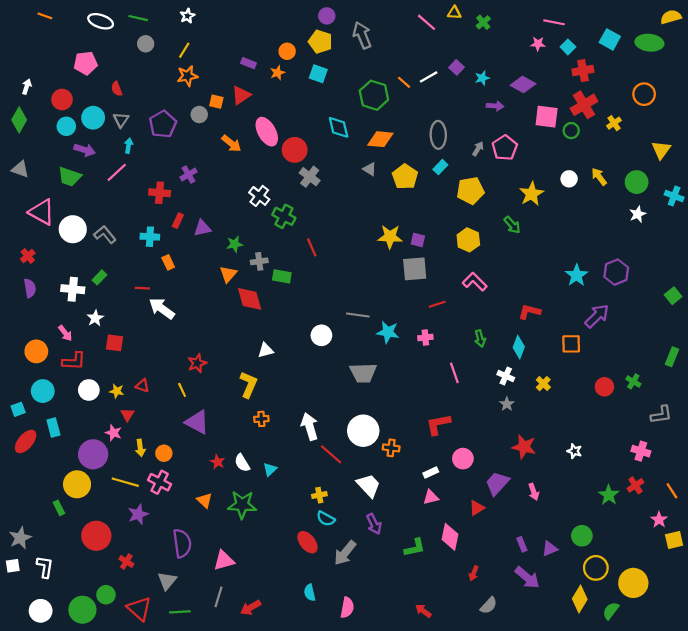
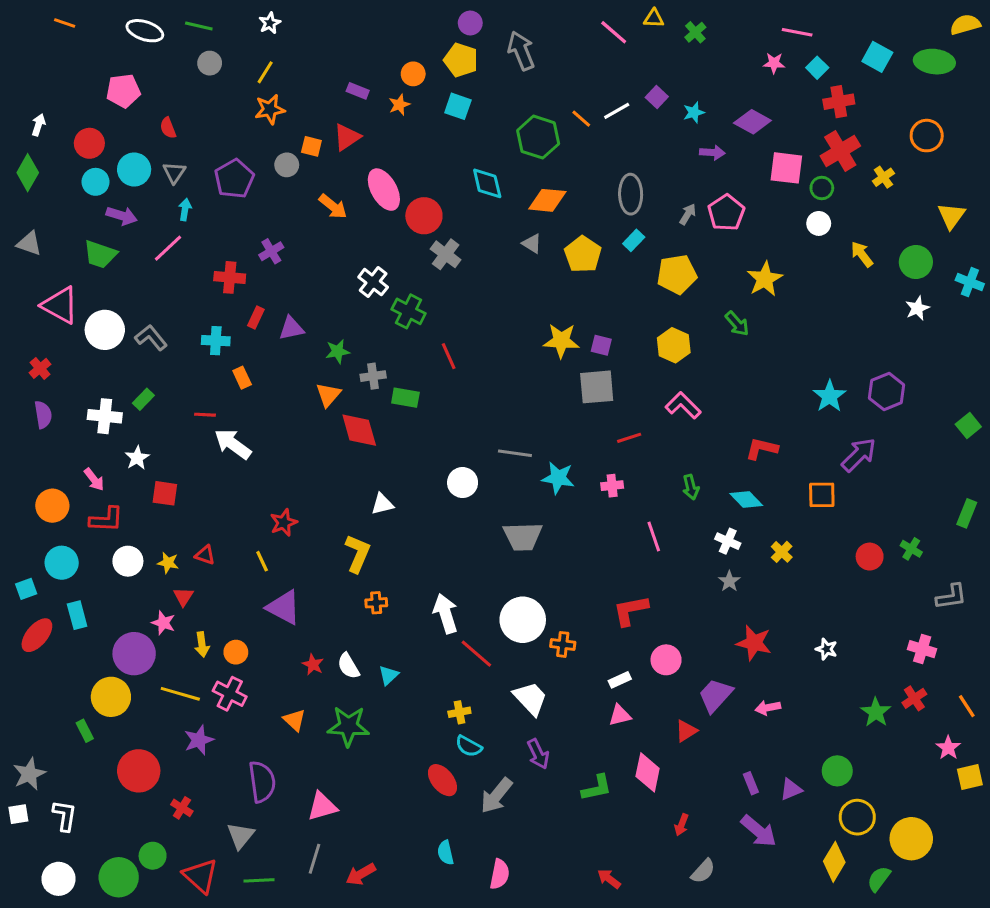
white circle: (569, 179) -> (819, 223), moved
cyan diamond: (519, 347) -> (746, 499), turned -65
pink arrow: (534, 492) -> (768, 708), turned 98

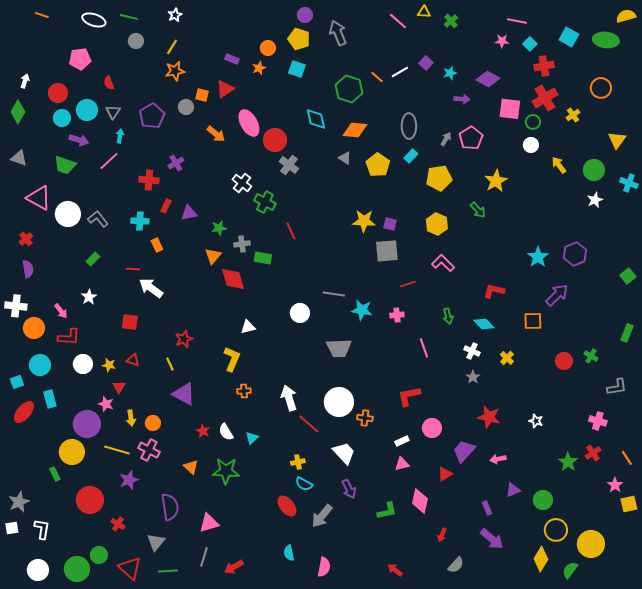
white cross: (105, 416) -> (16, 306), moved
red square: (165, 493) -> (130, 322), moved
purple triangle: (791, 789) -> (513, 490), moved

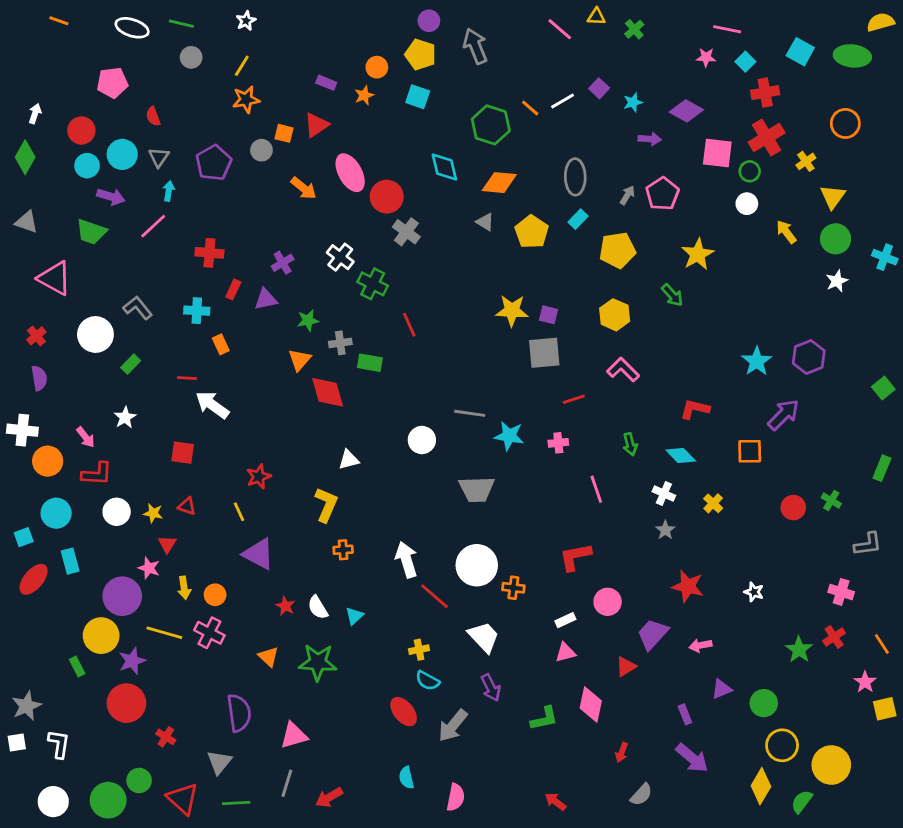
yellow triangle: (617, 140) -> (833, 197), moved
purple cross: (176, 163) -> (283, 263), moved
white circle: (68, 214) -> (95, 334), moved
purple star: (129, 480) -> (132, 661), moved

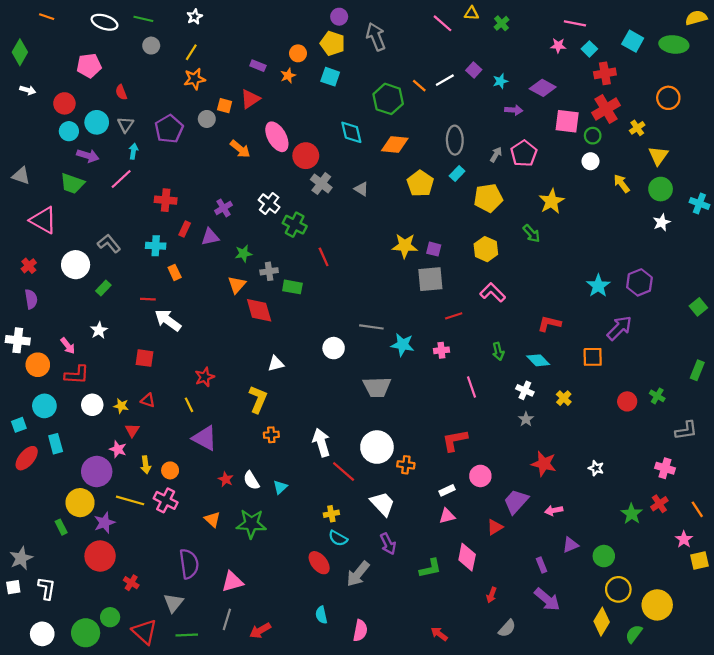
white arrow: (35, 114) -> (28, 90), turned 88
green diamond: (25, 157) -> (20, 52), moved
gray triangle: (485, 222) -> (361, 189), moved

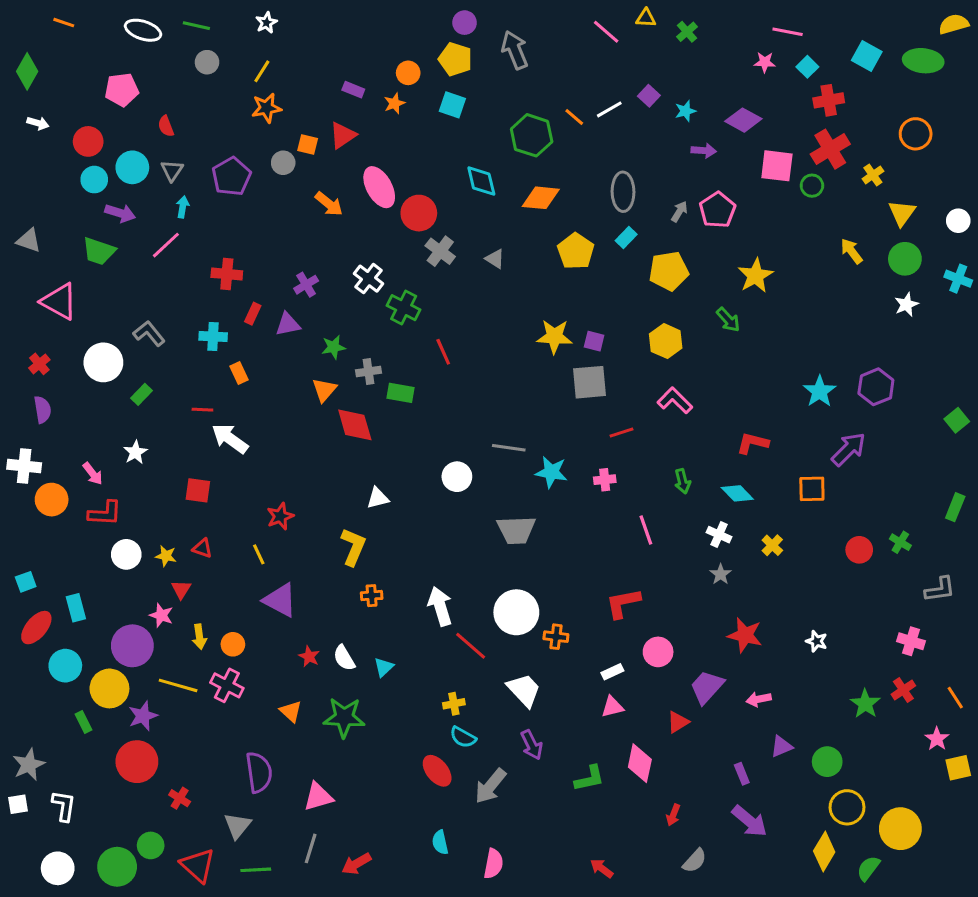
white circle: (590, 161) -> (958, 221), moved
cyan circle: (44, 406) -> (65, 666), moved

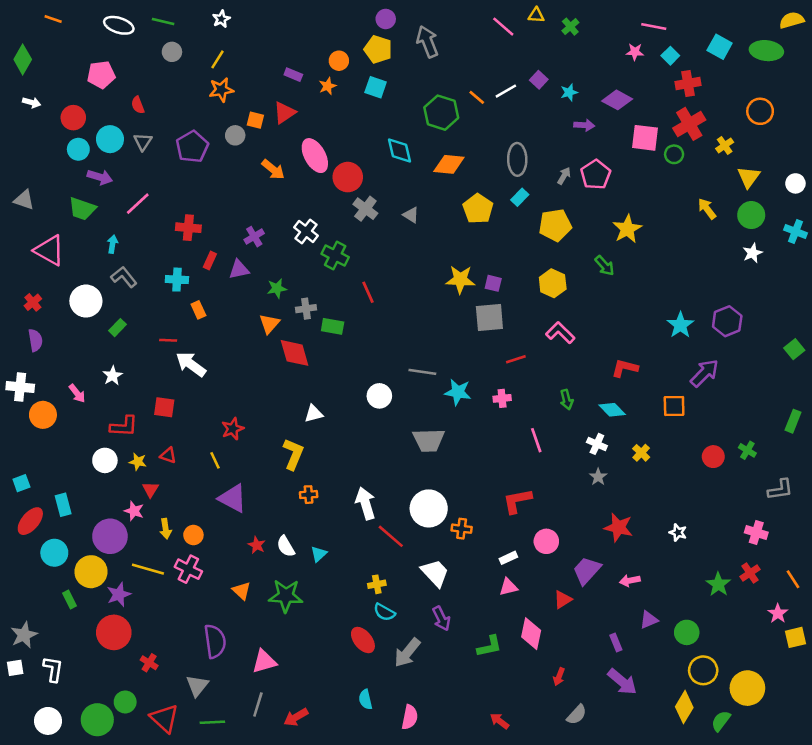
cyan arrow: (183, 207) -> (112, 244), moved
red L-shape: (105, 513) -> (124, 426), moved

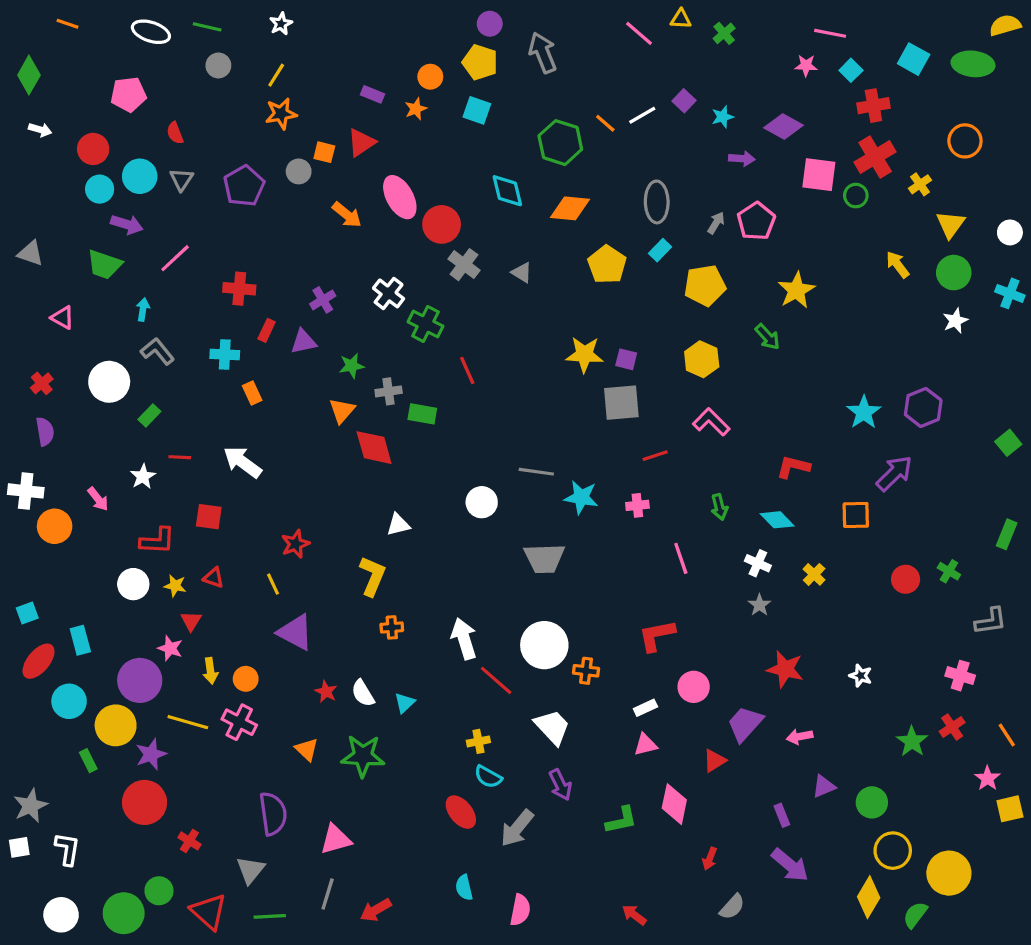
pink triangle: (49, 250) -> (63, 318), size x0.6
red line: (168, 340) -> (180, 457), moved

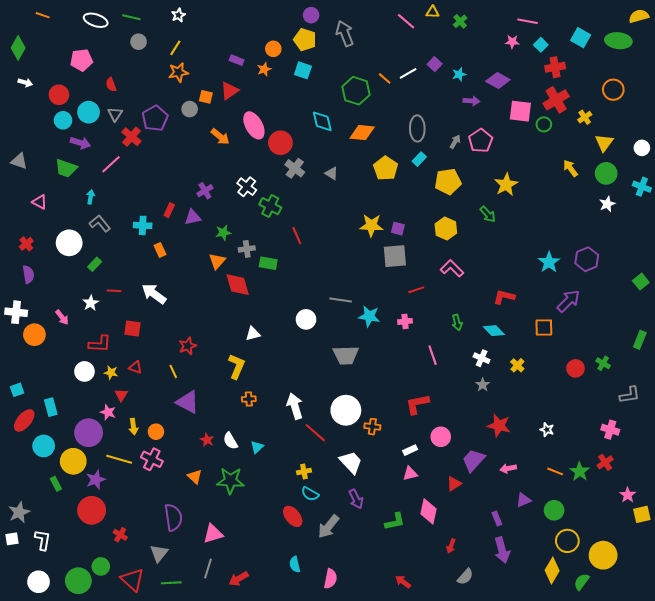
red cross: (239, 289) -> (131, 137), moved, turned 36
orange line: (1007, 735) -> (555, 471), moved, turned -35
purple arrow: (790, 865) -> (502, 550), turned 35

